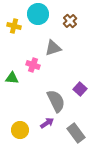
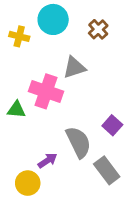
pink cross: (33, 65) -> (46, 91), size x1.6
purple arrow: (47, 123) -> (47, 160), moved
gray rectangle: (76, 133) -> (107, 170), moved

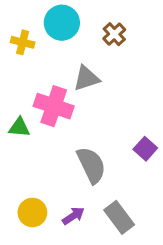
purple square: (112, 125) -> (145, 149), moved
purple arrow: (47, 160) -> (73, 216), moved
gray rectangle: (107, 170) -> (119, 217), moved

